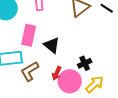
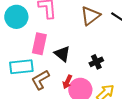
black cross: (85, 63) -> (96, 62), moved

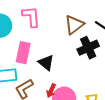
black cross: (96, 62) -> (88, 48), moved, size x1.5

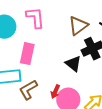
black triangle: (46, 63) -> (73, 64), moved

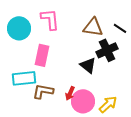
brown triangle: (78, 26) -> (93, 27), turned 45
brown L-shape: (28, 90) -> (43, 91), turned 40

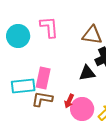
pink rectangle: (42, 55) -> (43, 78), moved
black triangle: (88, 65) -> (87, 73), turned -48

